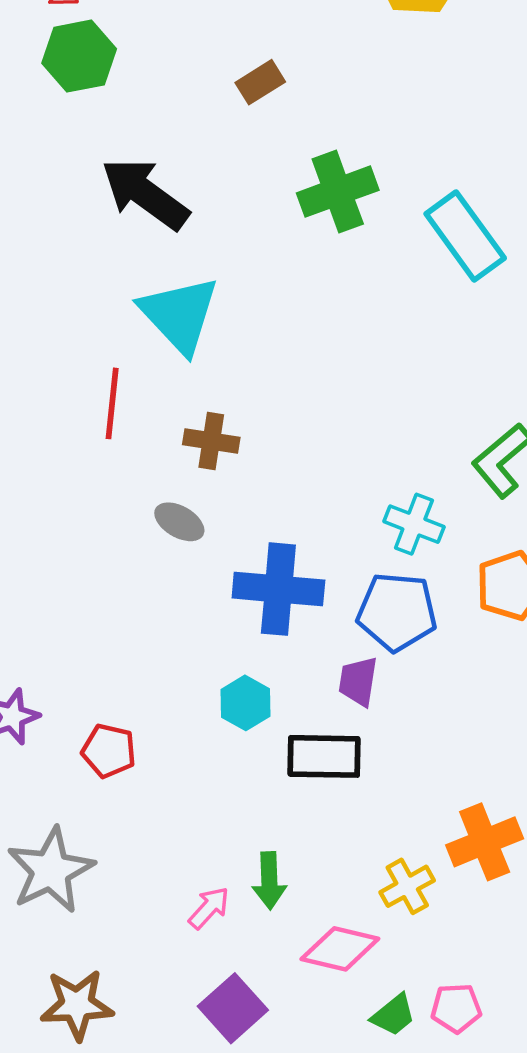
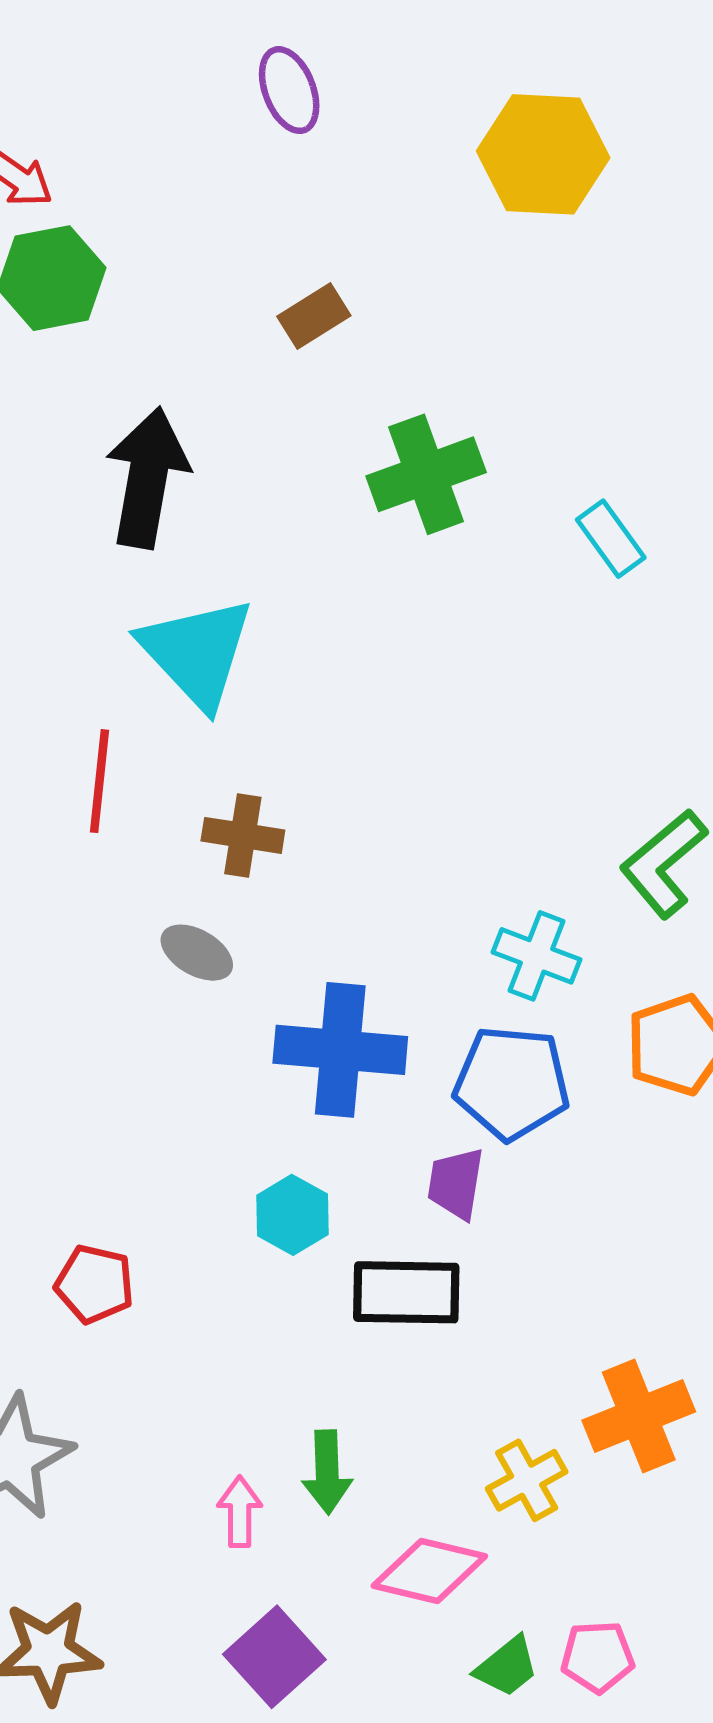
black arrow: (145, 194) -> (147, 478), turned 64
cyan rectangle: (465, 236) -> (611, 539), size x0.6
pink arrow: (209, 908) -> (240, 1512), turned -42

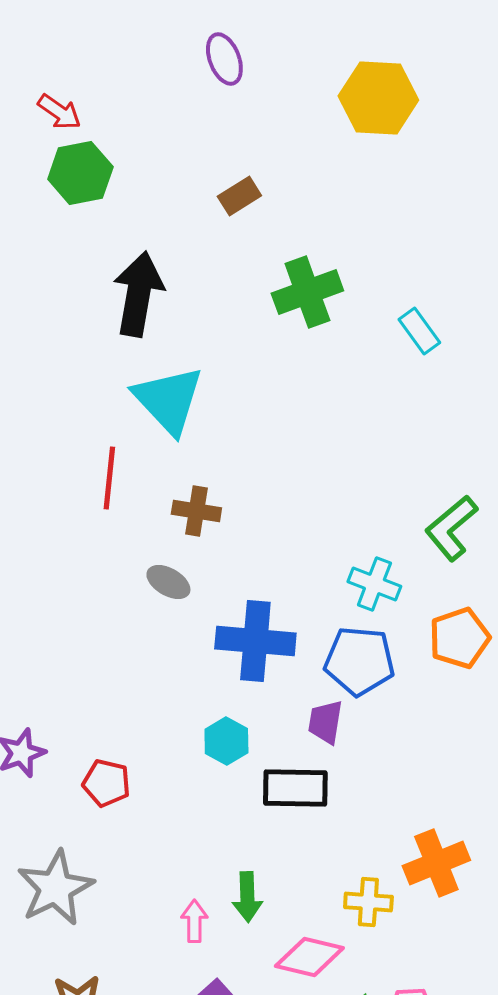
yellow cross: (527, 1480) -> (368, 902), turned 33

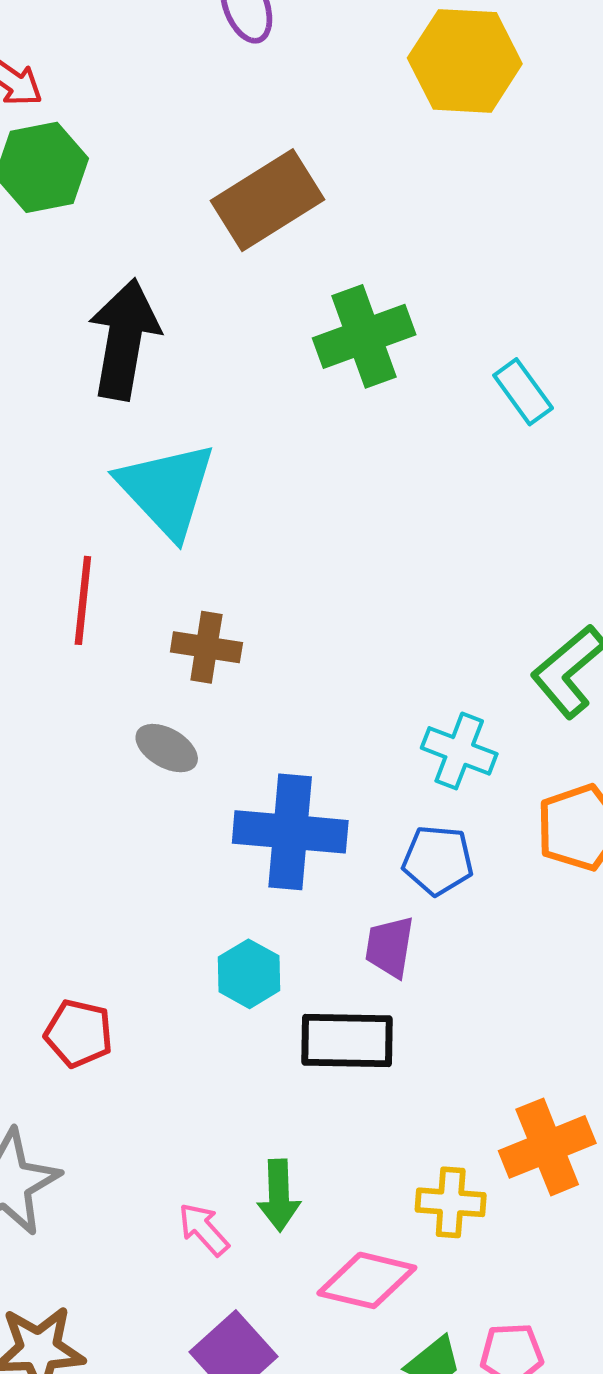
brown rectangle: (239, 196) -> (267, 200), size x1.8
blue pentagon: (359, 661) -> (438, 860), size x0.7
pink arrow: (194, 921) -> (204, 1229), turned -42

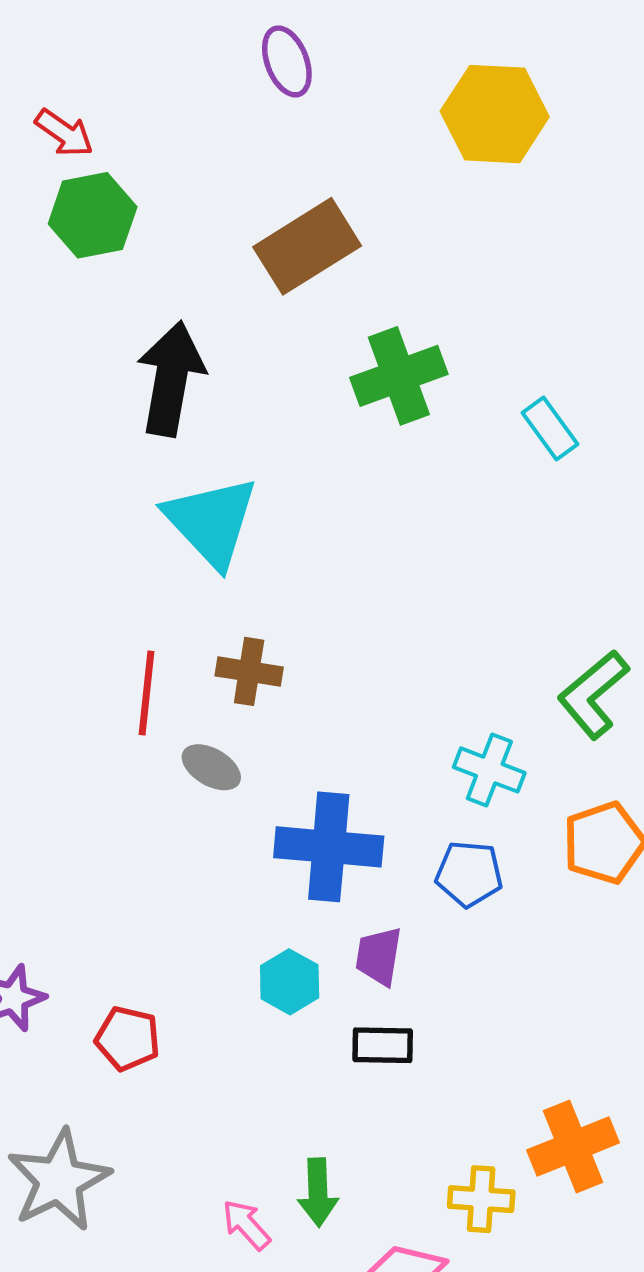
red line: (83, 600) -> (147, 693), moved
purple trapezoid: (390, 947) -> (379, 956), moved
black rectangle: (347, 1041) -> (383, 1045), size x0.7

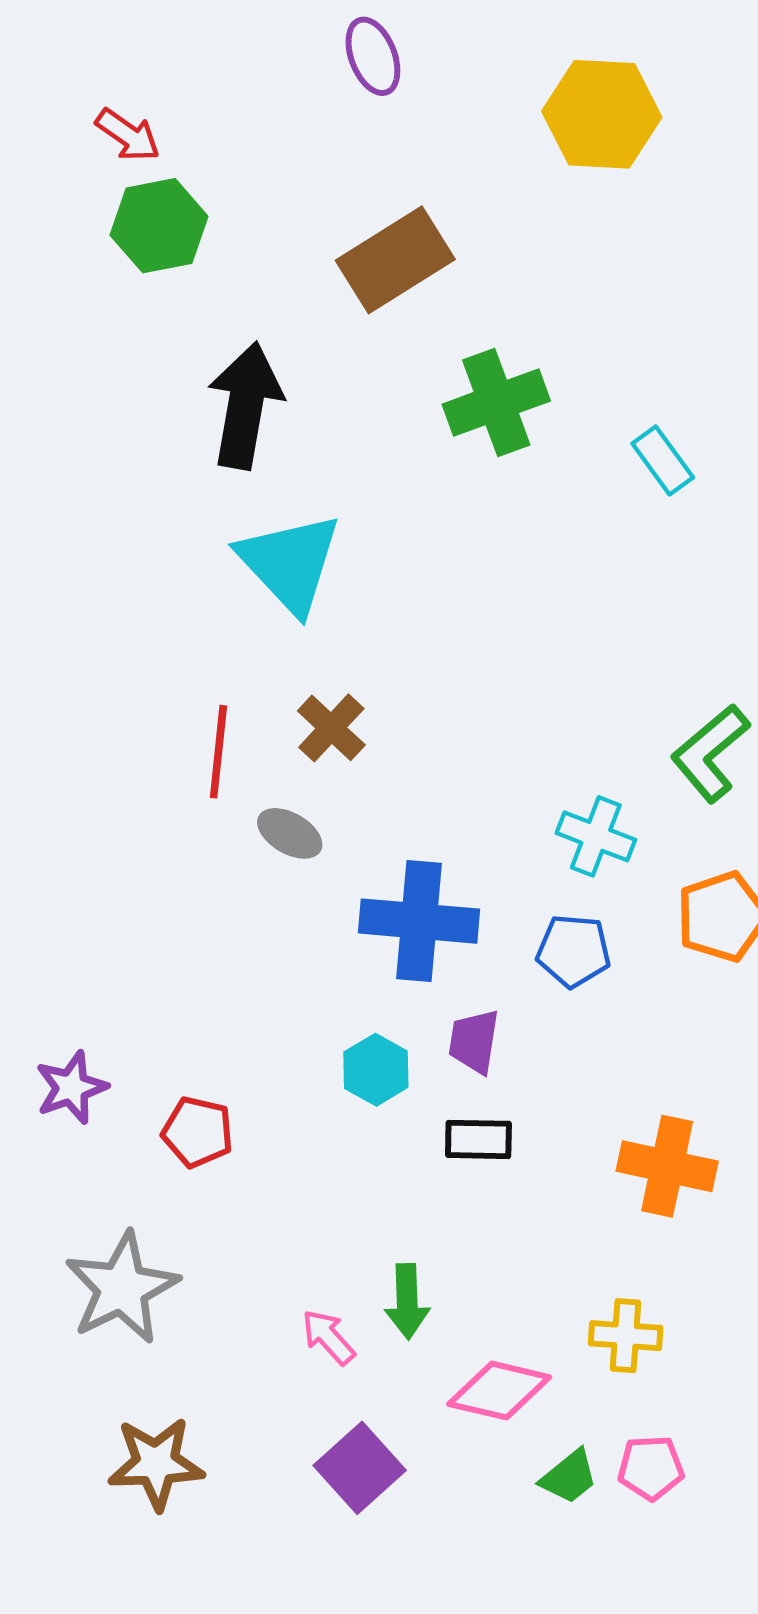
brown cross: (249, 671) -> (331, 728), turned 34
orange cross: (573, 1146) -> (667, 1166), moved, turned 34
yellow cross: (481, 1199) -> (626, 1336), moved

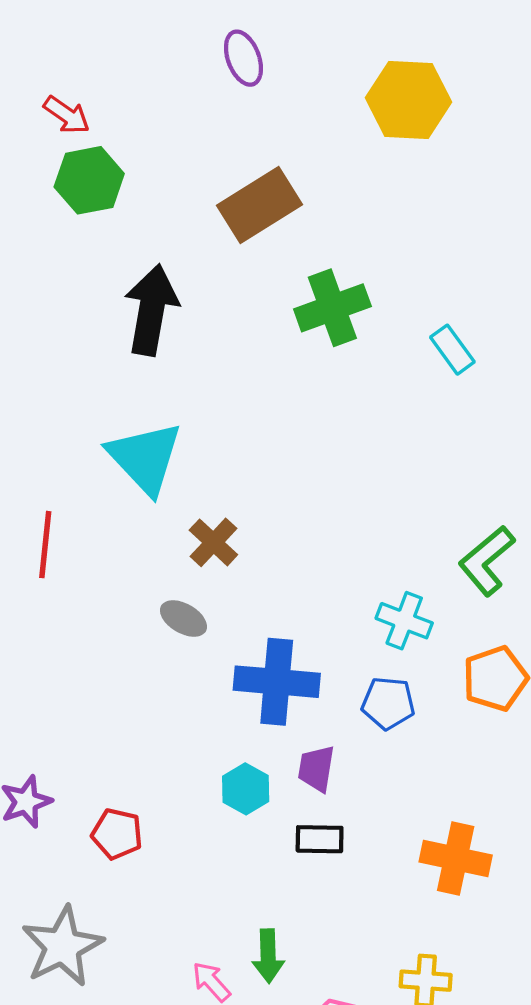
cyan triangle: (290, 563) -> (145, 458), moved
red line: (218, 752) -> (45, 545), moved

